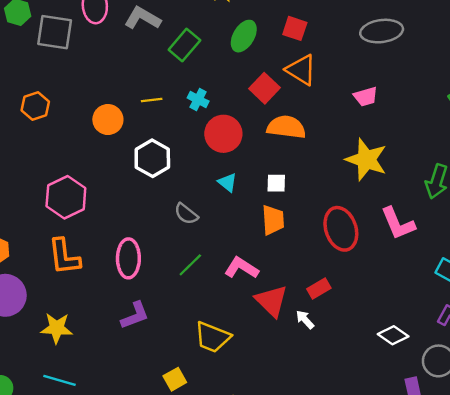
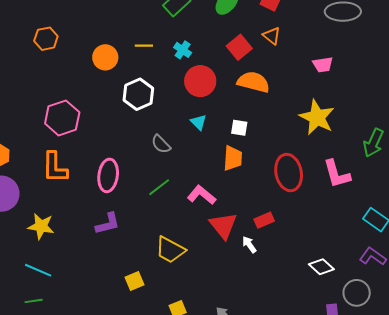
orange triangle: (301, 70) -> (272, 36), size x0.7

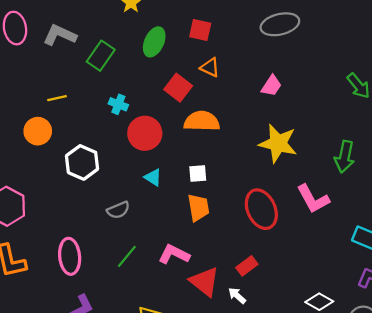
yellow line: (144, 46) -> (57, 98), moved
pink trapezoid: (323, 65) -> (272, 86), turned -35
gray semicircle: (161, 144) -> (118, 210), turned -55

